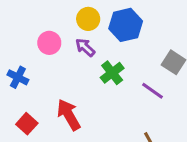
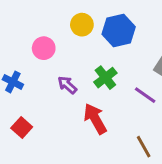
purple arrow: (85, 47) -> (67, 85), moved
red arrow: (69, 115) -> (95, 119), moved

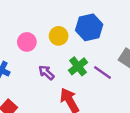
yellow circle: (82, 25) -> (59, 36), moved
purple line: (145, 95) -> (102, 72), moved

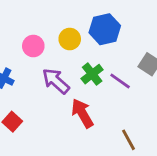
purple arrow: (46, 72) -> (56, 81), size x1.5

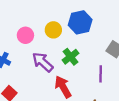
purple line: (120, 81) -> (101, 74), moved, turned 56

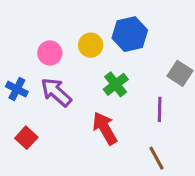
purple arrow: (43, 62) -> (56, 92), moved

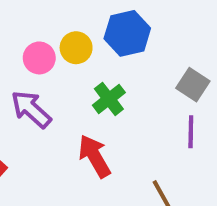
pink circle: (50, 53) -> (39, 58), moved
purple line: (160, 109) -> (191, 132), moved

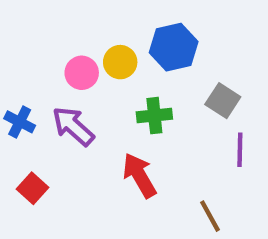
gray square: (193, 85) -> (223, 101), moved
green cross: (109, 99) -> (154, 116), turned 32

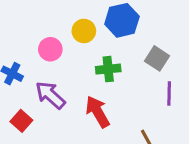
pink circle: (82, 73) -> (50, 49), moved
purple arrow: (73, 126) -> (50, 95), moved

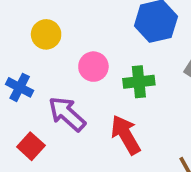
yellow circle: (84, 31) -> (46, 34), moved
pink circle: (50, 49) -> (93, 67), moved

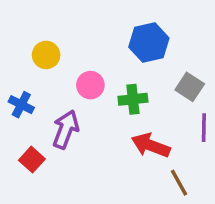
purple arrow: (67, 114) -> (66, 129), turned 69
red arrow: (126, 135) -> (151, 145), moved, turned -39

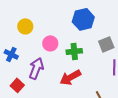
gray square: (190, 87) -> (106, 44), turned 35
red arrow: (151, 145) -> (70, 77), moved, turned -50

